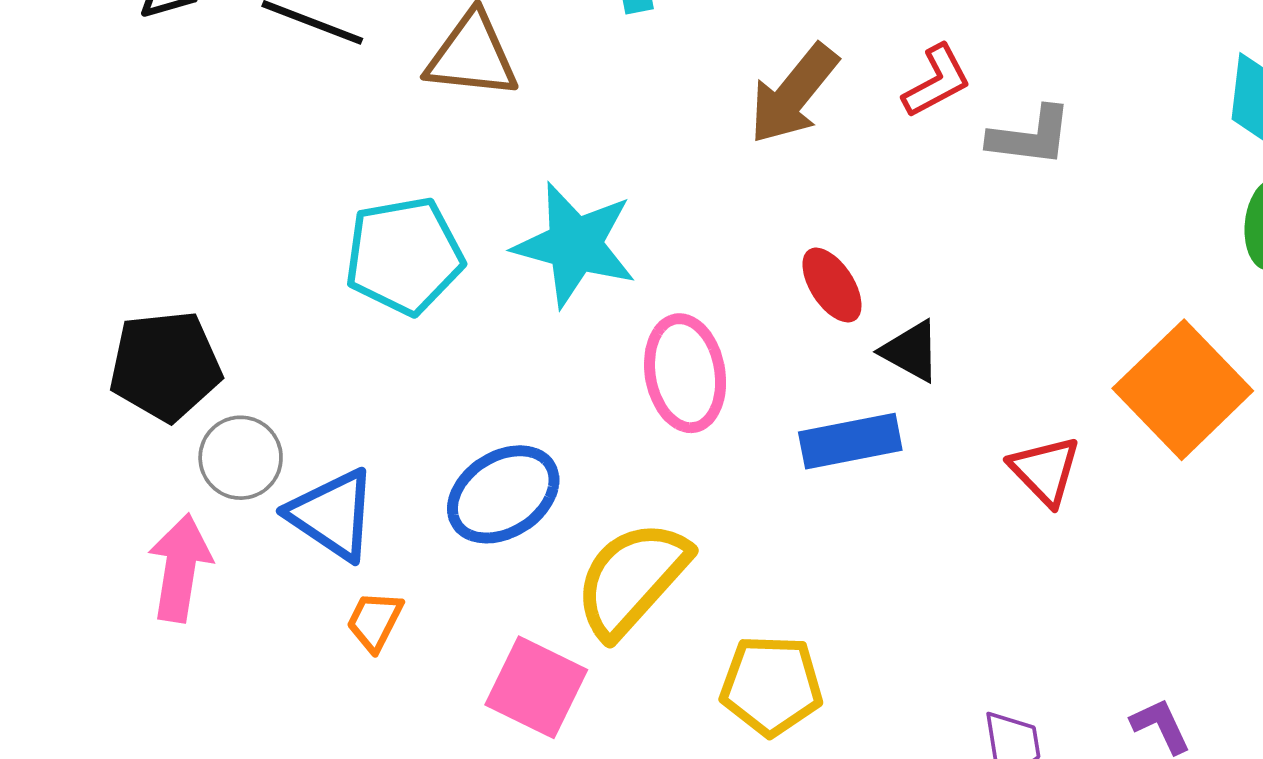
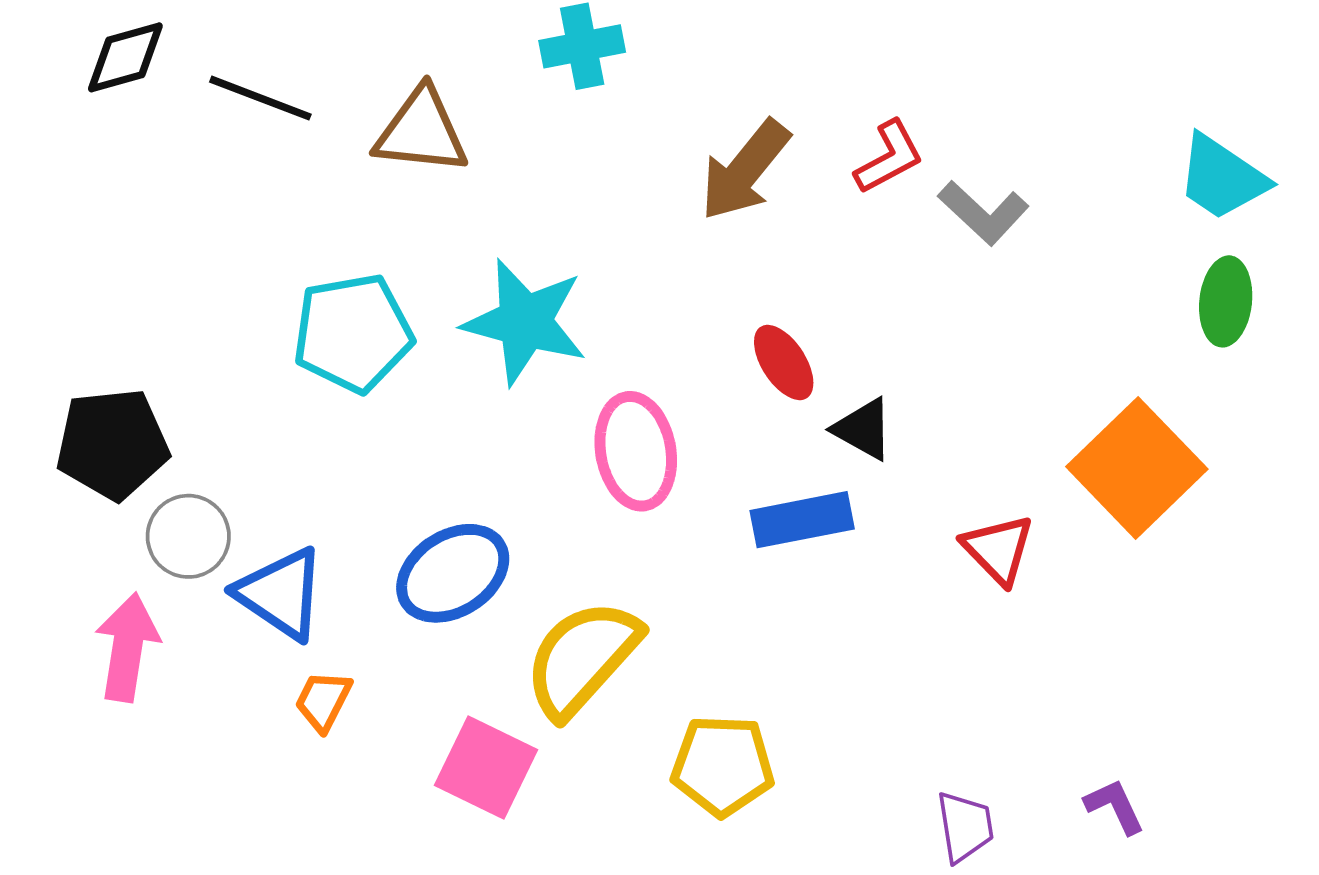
gray L-shape: (1030, 136) -> (983, 213), turned 36

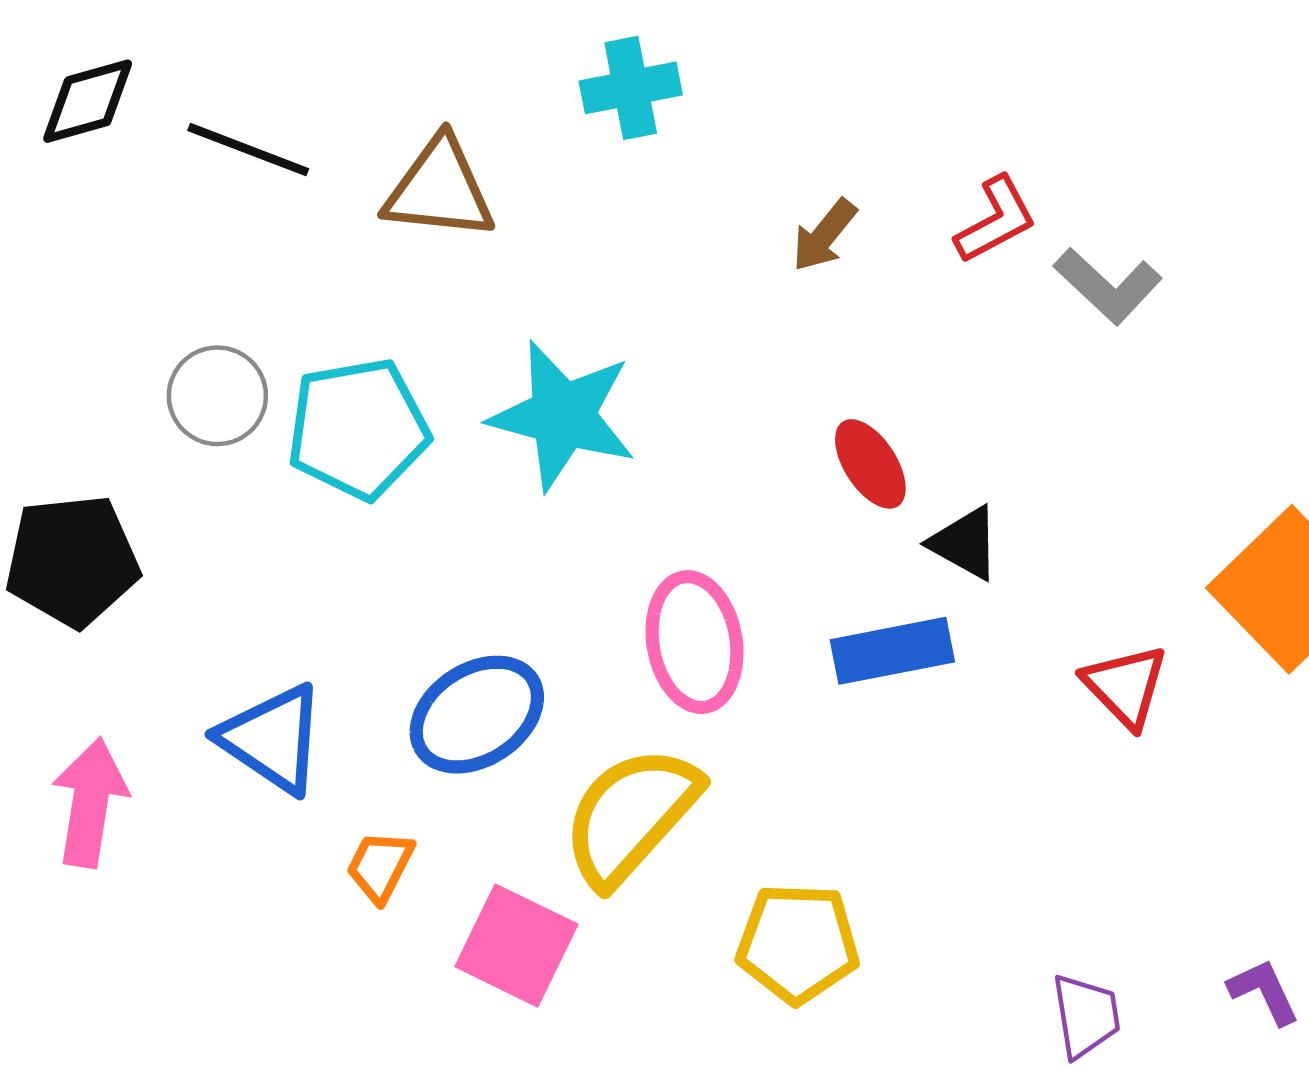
brown arrow: (745, 170) -> (824, 235), size x0.6
pink ellipse: (636, 451) -> (694, 642), moved
gray circle: (188, 536) -> (217, 396), moved
orange trapezoid: (323, 701) -> (380, 866), moved

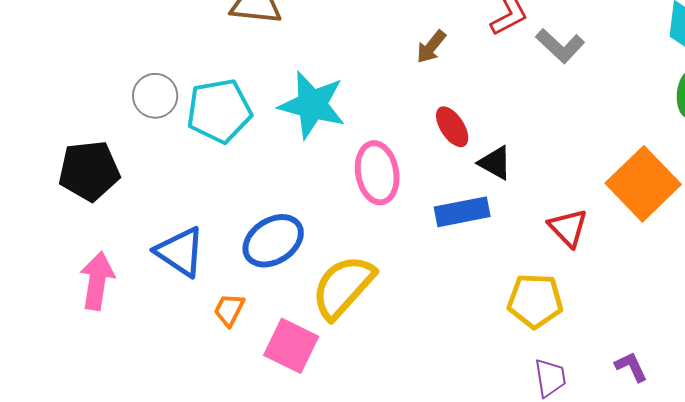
brown arrow: (824, 235) -> (431, 47), moved
pink ellipse: (694, 642) -> (377, 173), moved
yellow pentagon: (798, 943) -> (535, 301), moved

